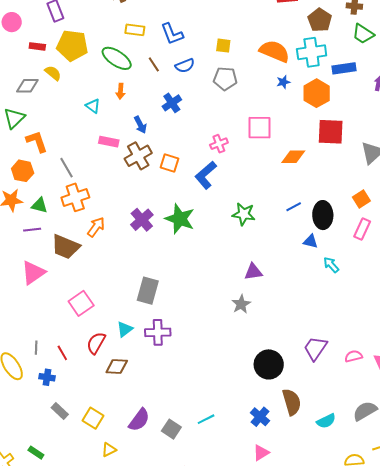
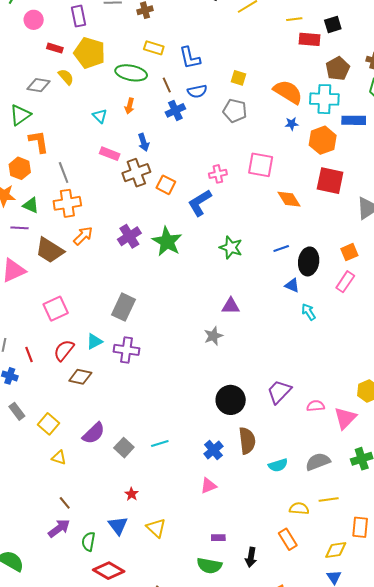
green ellipse: (117, 58) -> (131, 73), turned -32
blue cross: (172, 103) -> (175, 110), moved
orange diamond: (293, 157) -> (289, 199), turned 50
yellow triangle: (109, 450) -> (59, 458), turned 35

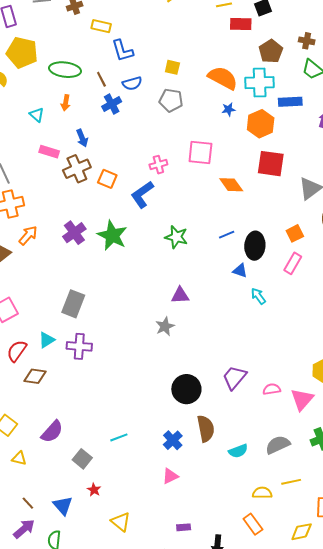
yellow rectangle: (154, 48) -> (101, 26), moved
gray square: (124, 448) -> (82, 459), moved
blue triangle: (118, 525) -> (63, 506), moved

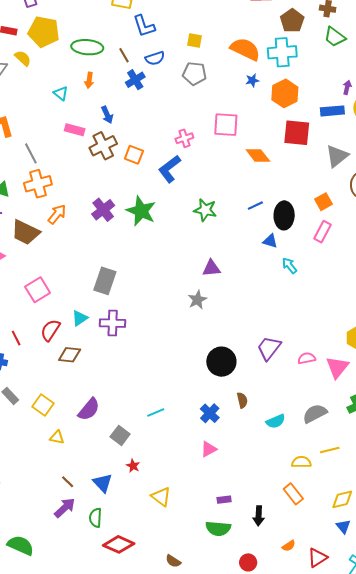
blue rectangle: (290, 102) -> (332, 111), moved
brown semicircle: (206, 429) -> (242, 400), size x0.6

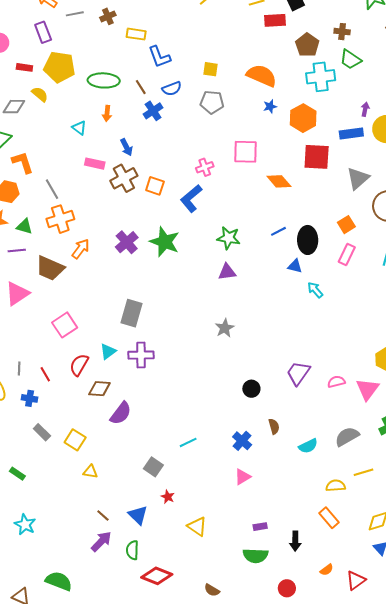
cyan cross: (282, 52) -> (321, 77), moved
purple triangle: (211, 268) -> (227, 272), moved
black circle: (221, 362) -> (251, 389), size x0.6
purple semicircle: (89, 409) -> (121, 413), moved

